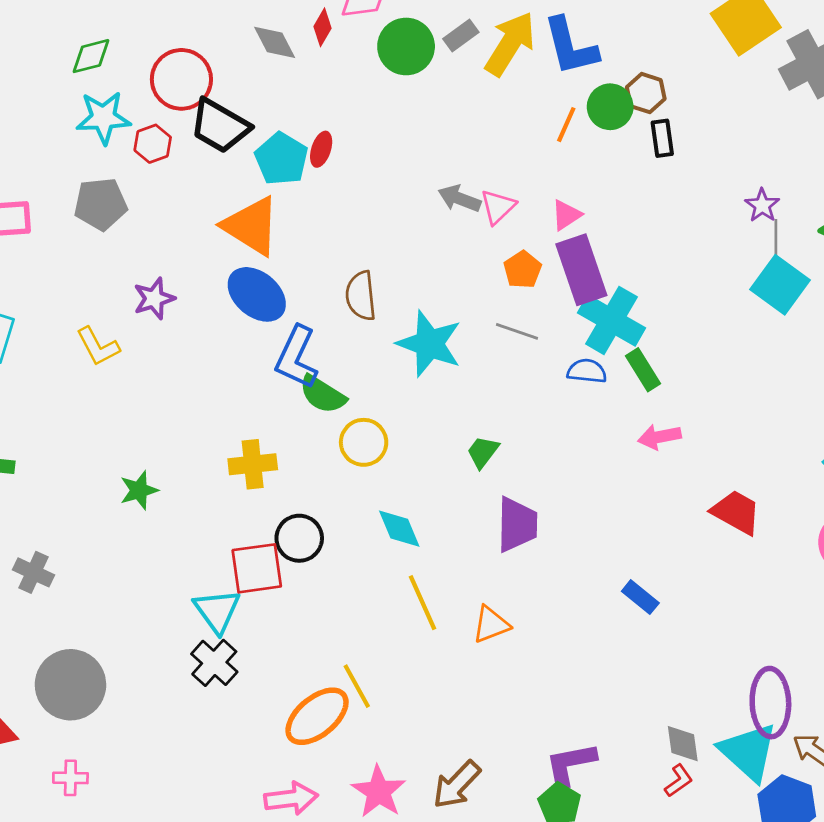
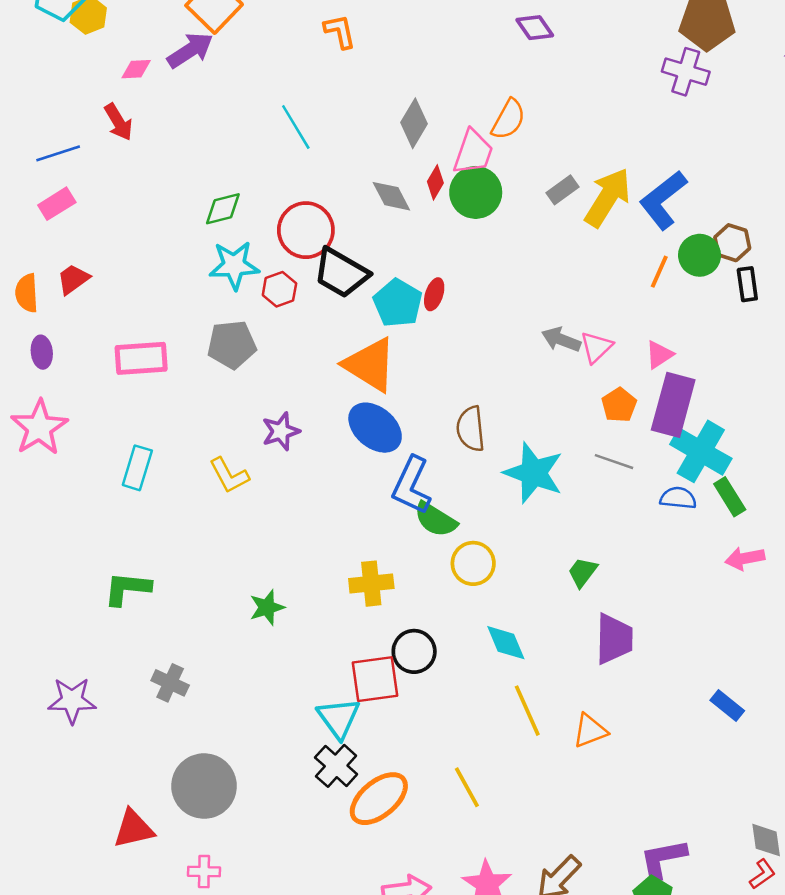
green circle: (406, 46) -> (476, 192), moved
blue L-shape: (570, 46) -> (663, 200), turned 66
purple rectangle: (581, 270) -> (673, 405), turned 34
orange ellipse: (317, 716) -> (379, 799), moved

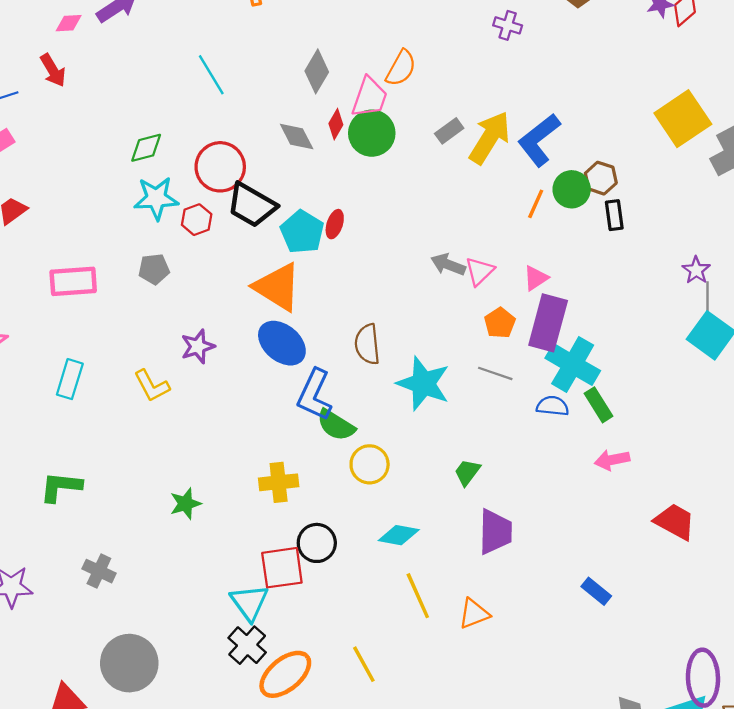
purple cross: (686, 72) -> (508, 25), moved, size x0.7
gray pentagon: (232, 345) -> (154, 269), size x0.7
cyan diamond: (506, 643) -> (399, 535), turned -57

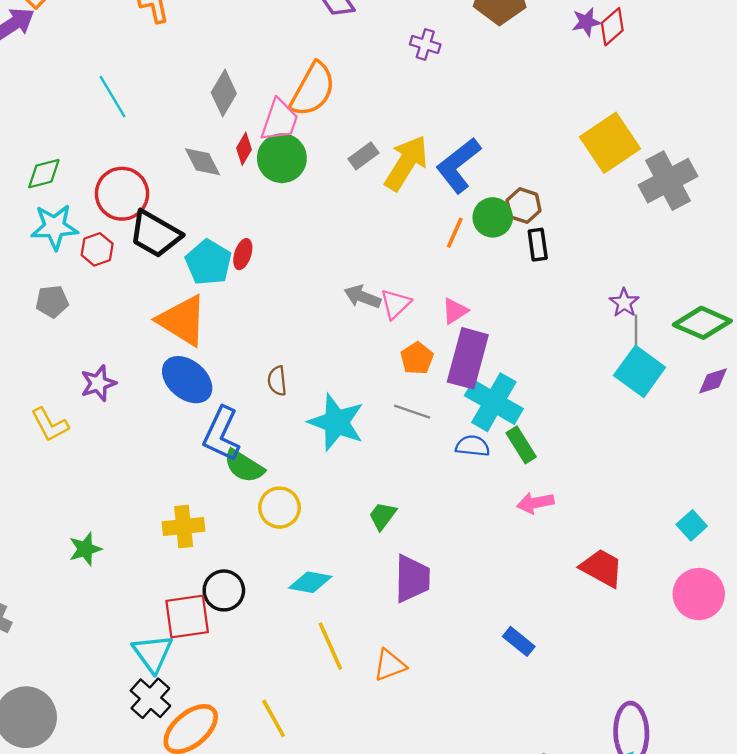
orange semicircle: (401, 68) -> (313, 89), size x1.4
brown semicircle: (367, 344) -> (277, 381), size x0.7

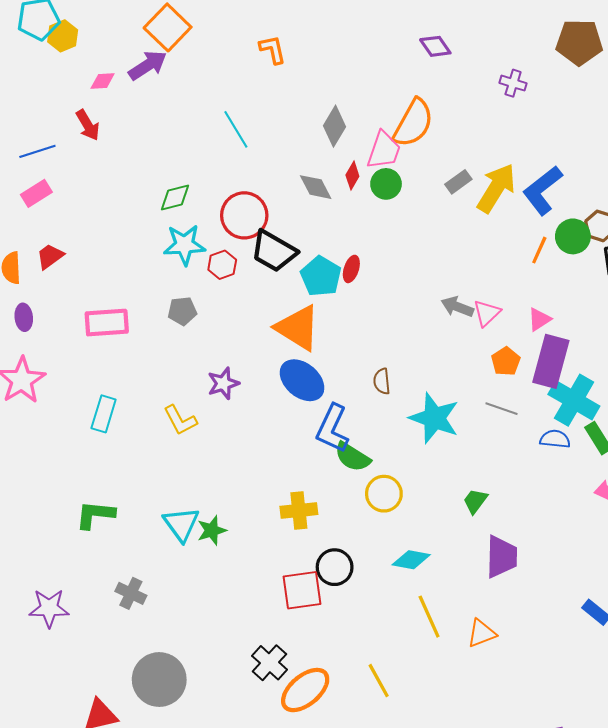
green circle: (282, 158) -> (386, 184), size x0.7
cyan triangle: (153, 653) -> (181, 524), moved

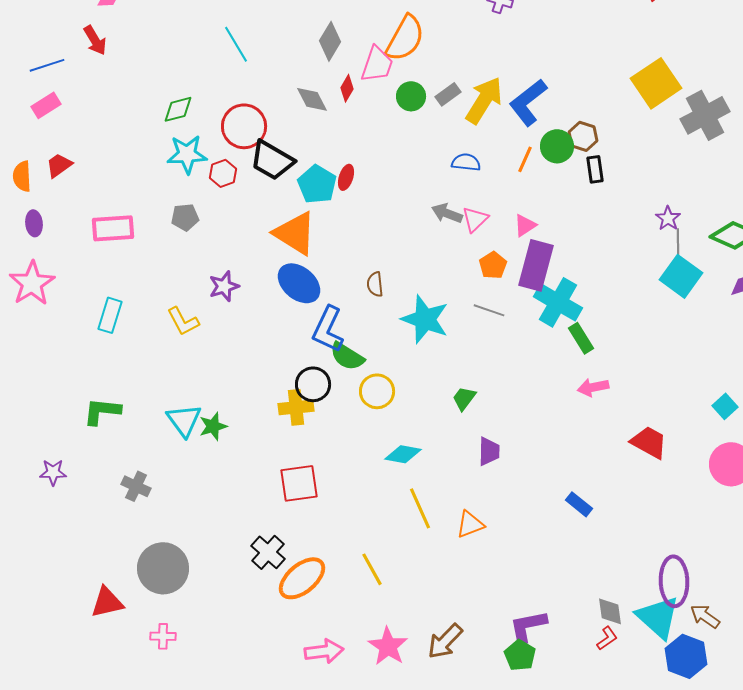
green circle: (386, 184) -> (411, 96), moved
blue semicircle: (555, 439) -> (466, 162), moved
purple trapezoid: (502, 557) -> (489, 451), size x0.7
black circle: (335, 567) -> (313, 384), moved
purple star: (49, 608) -> (53, 472), moved, size x0.7

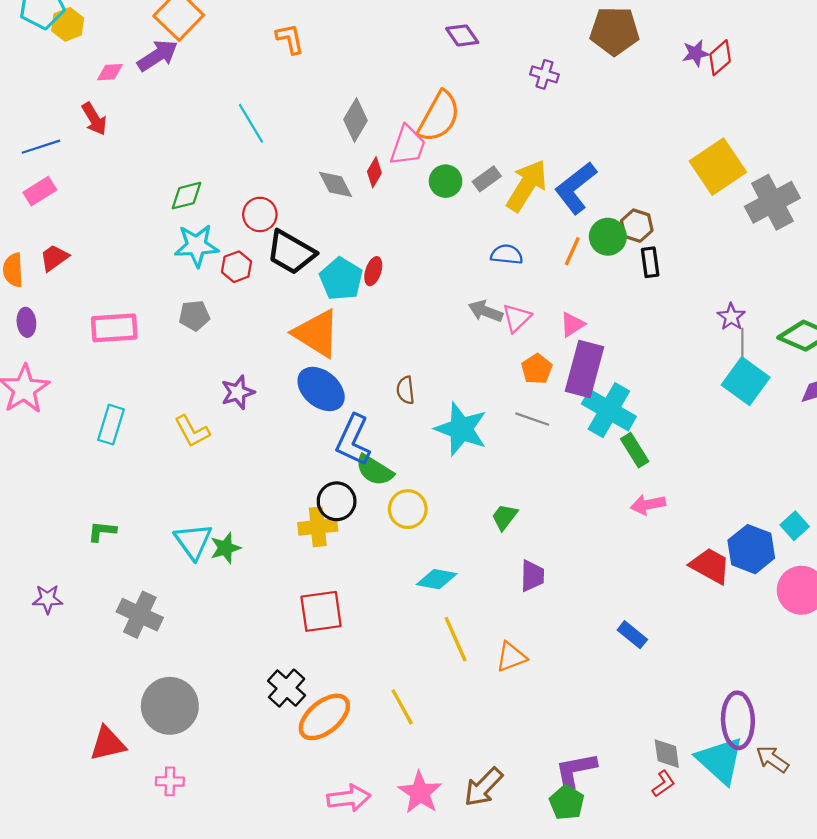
red circle: (244, 126) -> (260, 214), size x0.7
green L-shape: (102, 411) -> (102, 531), size x0.7
gray cross: (136, 486) -> (140, 615), size x1.4
blue hexagon: (686, 656) -> (751, 549), moved

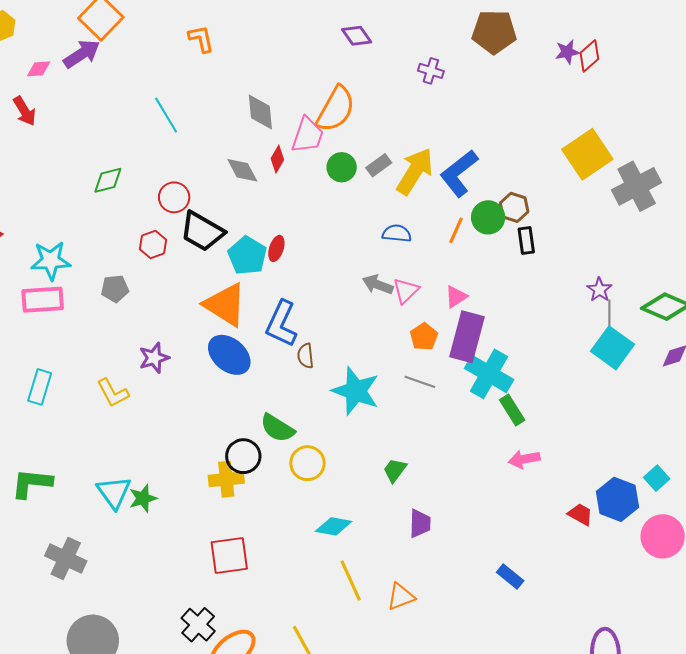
gray diamond: (355, 120) -> (260, 112), turned -36
cyan star: (197, 246) -> (51, 261), moved
blue L-shape: (353, 440) -> (281, 324), moved
green L-shape: (102, 531) -> (32, 483), size x1.6
red trapezoid: (710, 566) -> (580, 514), size x0.7

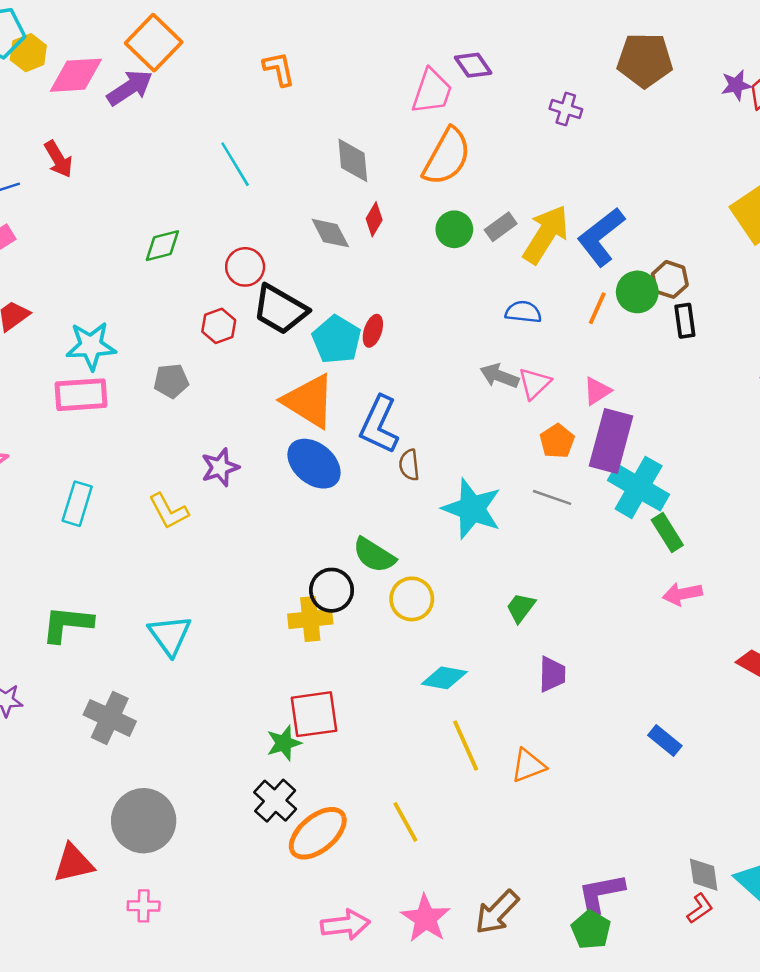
pink diamond: (39, 69) -> (76, 75), moved, size x1.8
pink trapezoid: (307, 135) -> (432, 91), moved
green star: (143, 498) -> (284, 743), moved

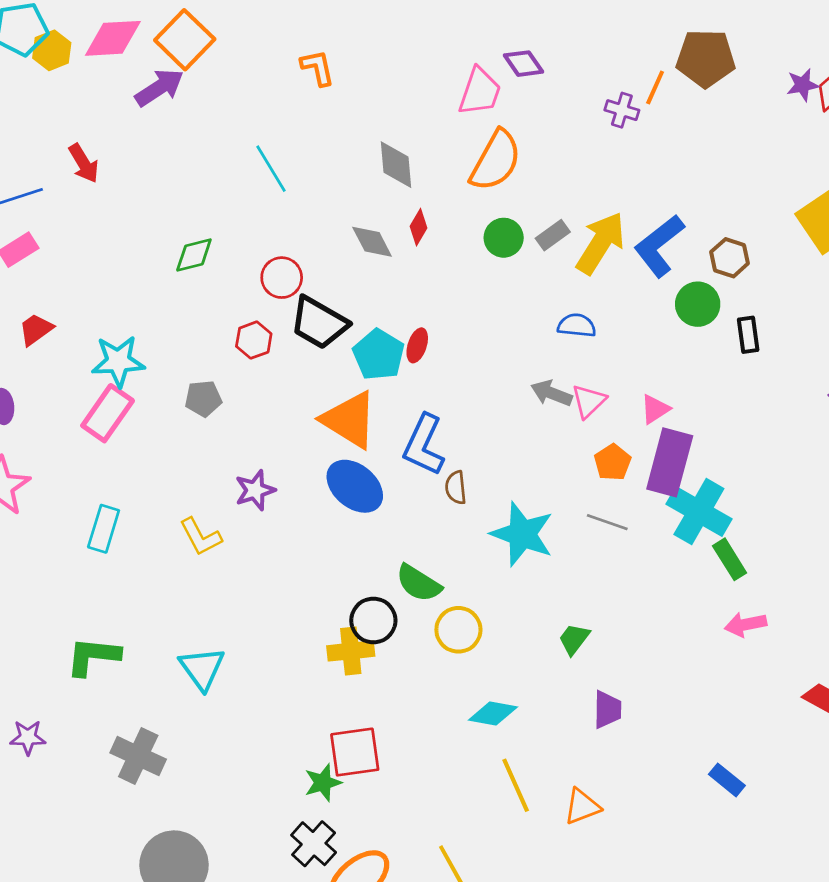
pink diamond: (76, 75) -> (113, 38), moved
brown hexagon: (670, 279) -> (730, 258), moved
orange line: (597, 308) -> (655, 88), moved
pink rectangle: (81, 395) -> (108, 413), turned -51

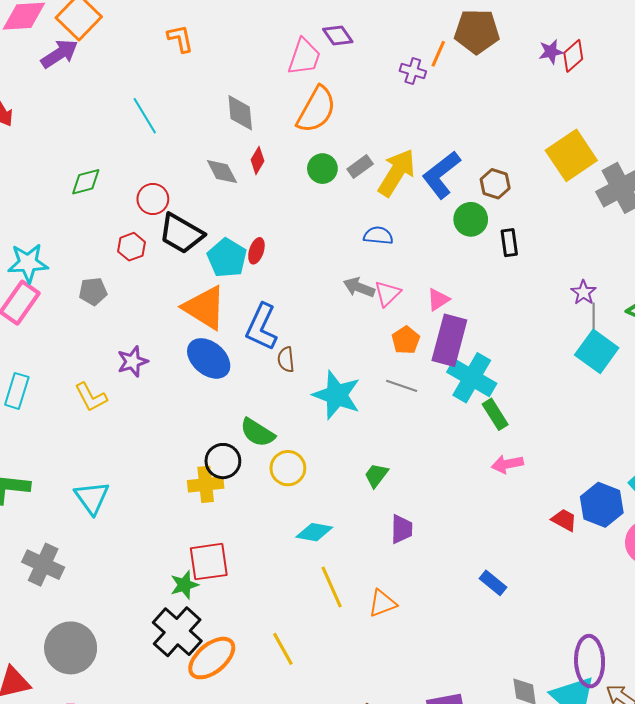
black cross: (314, 844) -> (177, 632), size x1.4

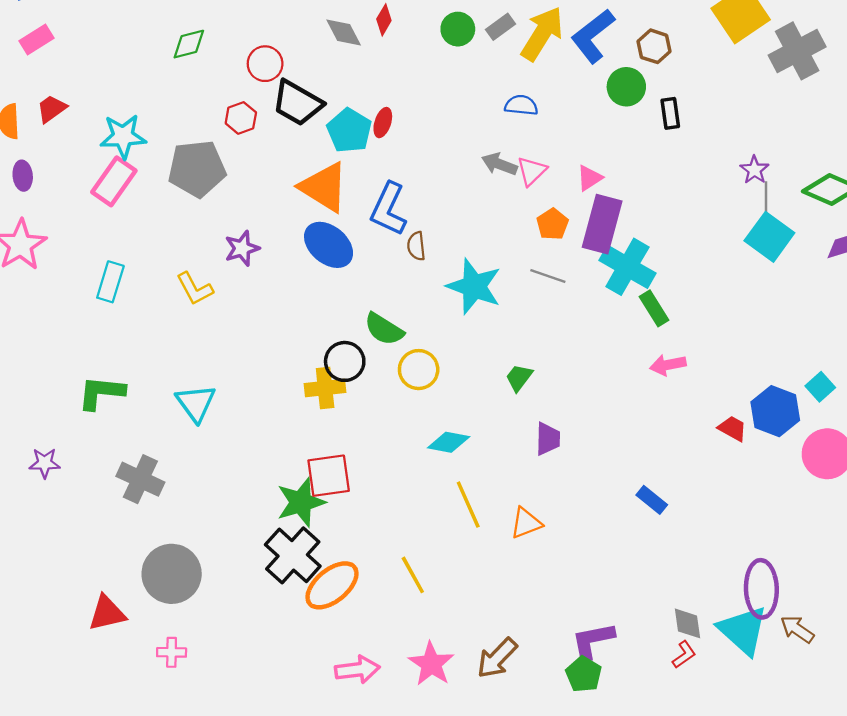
gray pentagon: (93, 291) -> (197, 169), size x1.8
green star: (184, 585) -> (301, 502), size x1.5

